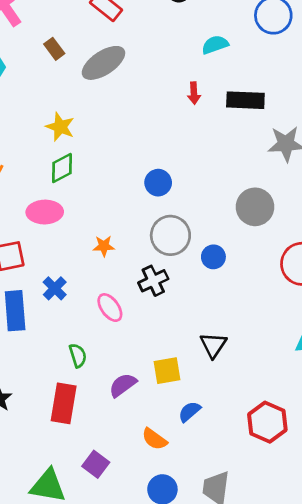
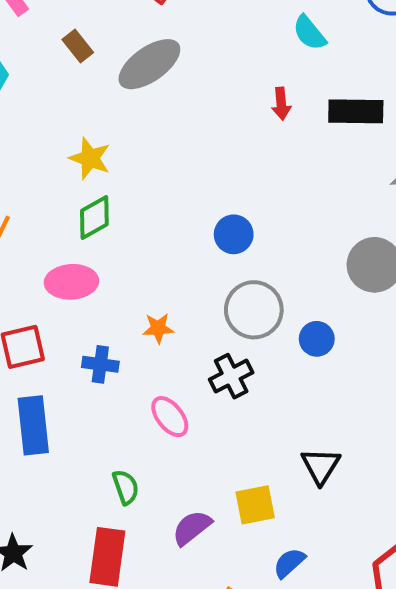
cyan semicircle: (215, 45) -> (309, 33), turned -108
blue cross: (55, 288) -> (100, 364), moved, turned -35

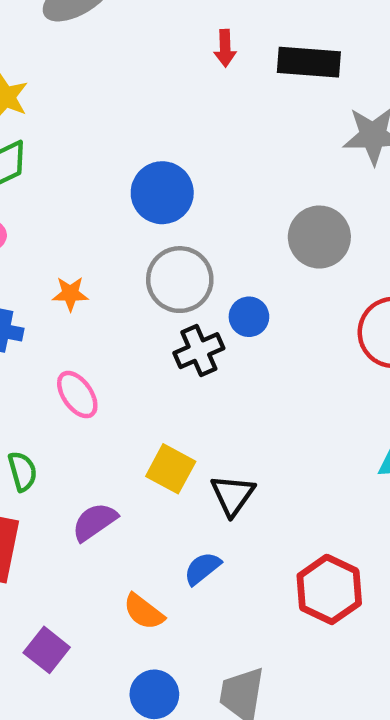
blue circle: (234, 234) -> (162, 193), size x1.4
black cross: (231, 376) -> (199, 351), moved
black triangle: (321, 466) -> (233, 495), moved
yellow square: (255, 505) -> (171, 469), moved, turned 36

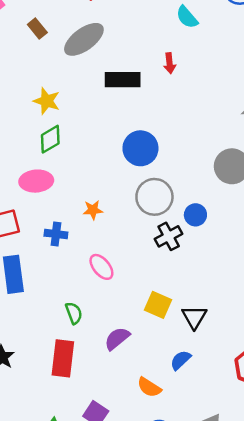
black rectangle: (309, 62) -> (123, 80), moved

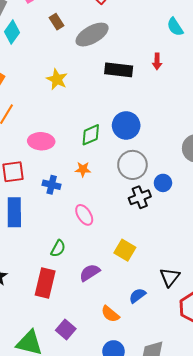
green diamond: (50, 139) -> (91, 135), moved
green semicircle: (74, 313) -> (58, 248), turned 42
black triangle: (194, 317) -> (170, 277), moved

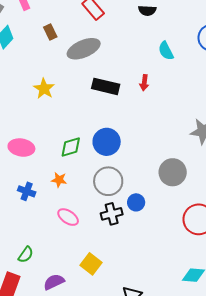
pink ellipse: (84, 215) -> (68, 217), moved, turned -30

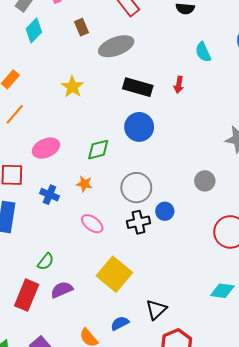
blue circle: (107, 142) -> (139, 127), moved
pink ellipse: (21, 148) -> (46, 148), turned -35
gray circle: (173, 172) -> (205, 181), size x0.7
yellow square: (91, 264) -> (114, 274), size x1.5
purple semicircle: (54, 282) -> (62, 290), moved

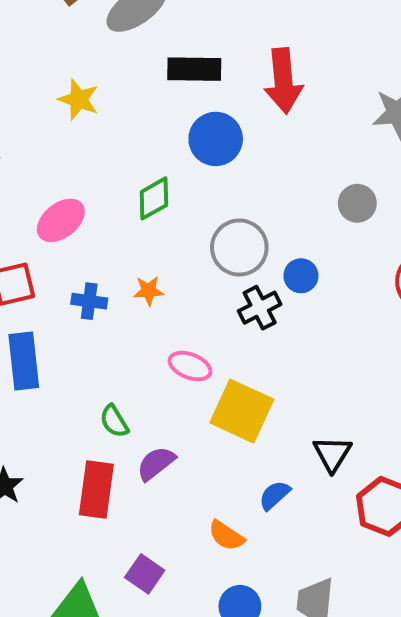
red arrow: (179, 85) -> (283, 81), moved, size x2.0
orange star: (84, 184) -> (149, 291), moved
pink ellipse: (92, 224) -> (190, 366), moved
green semicircle: (46, 262) -> (114, 421), turned 126

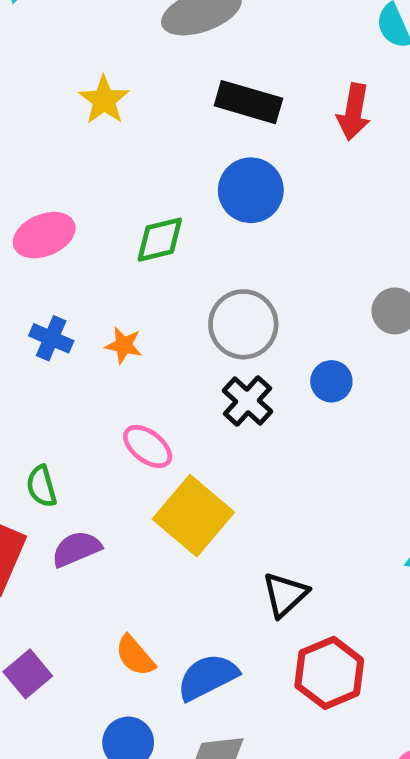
red arrow: (283, 81) -> (354, 112), moved, size x0.7
blue circle: (301, 276) -> (331, 381), moved
black cross: (260, 308) -> (248, 401), turned -36
blue semicircle: (274, 495) -> (208, 677), moved, size x1.5

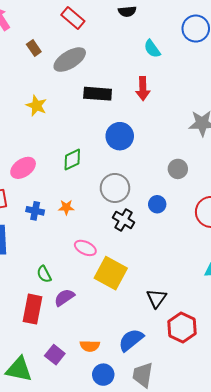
blue circle: (251, 190) -> (120, 136), moved
orange semicircle: (135, 656) -> (90, 346), moved, turned -36

